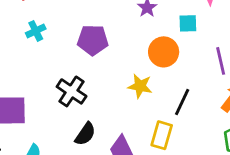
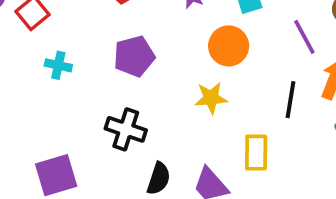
cyan cross: (36, 31) -> (58, 65), turned -36
black line: (182, 102) -> (291, 100), moved

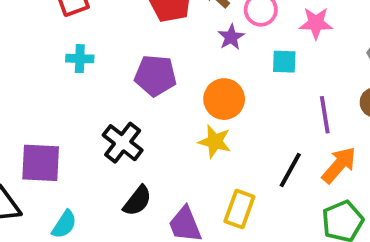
orange circle: (229, 46) -> (224, 99), moved
cyan cross: (58, 65) -> (80, 59), turned -30

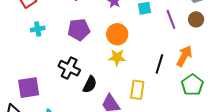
purple line: (325, 115) -> (171, 19), moved
black semicircle: (137, 201) -> (90, 84), moved

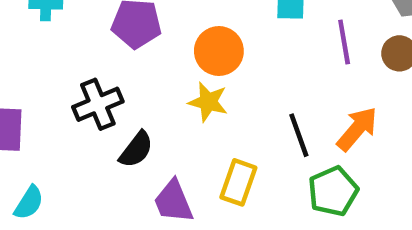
black line: (159, 64) -> (299, 135), turned -48
black cross: (69, 68) -> (98, 104), turned 30
green pentagon: (192, 85) -> (333, 191), moved

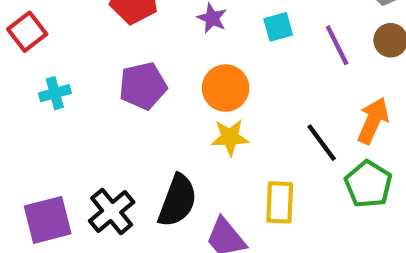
black cross: (98, 104) -> (112, 211), moved
black semicircle: (136, 150) -> (177, 201), size x1.4

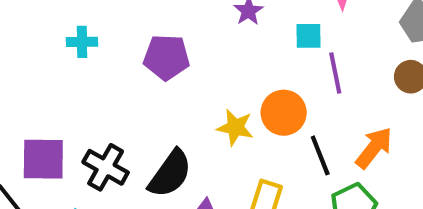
purple line: (337, 45) -> (335, 73), moved
orange circle: (226, 88) -> (284, 113), moved
black cross: (112, 211) -> (106, 167), turned -36

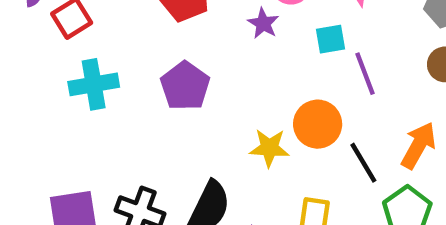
cyan cross: (82, 42) -> (94, 84), size x1.5
purple pentagon: (166, 57) -> (185, 86), turned -30

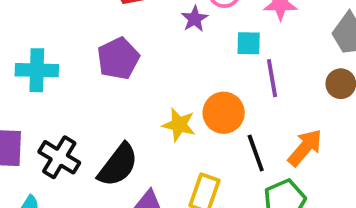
cyan cross: (94, 84) -> (37, 70), moved

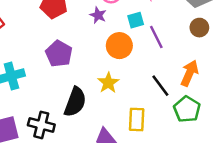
orange circle: (224, 113) -> (119, 46), moved
yellow star: (179, 125) -> (108, 83), turned -30
black semicircle: (118, 165) -> (75, 102), moved

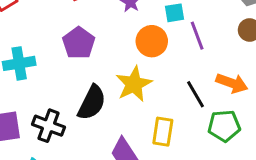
orange arrow: (189, 73) -> (232, 83), turned 80
yellow star: (108, 83) -> (134, 84), size x1.4
green pentagon: (187, 109) -> (224, 126), turned 30

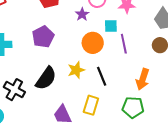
orange arrow: (232, 83) -> (143, 79), turned 80
yellow star: (134, 84) -> (76, 70), size x0.7
black line: (196, 94) -> (102, 76), moved

